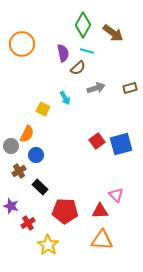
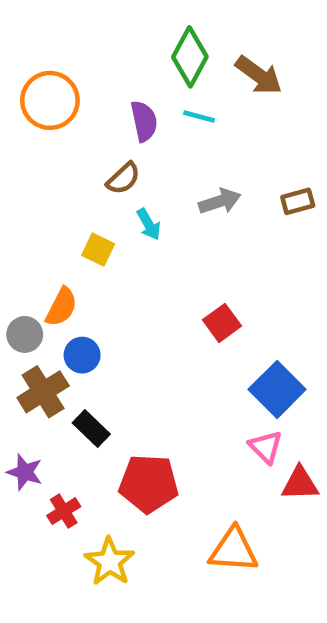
brown semicircle: (78, 68) -> (123, 178), moved
blue square: (121, 144) -> (277, 389), moved, turned -30
brown cross: (19, 171) -> (43, 392), size x1.5
red triangle: (100, 211) -> (300, 484), moved

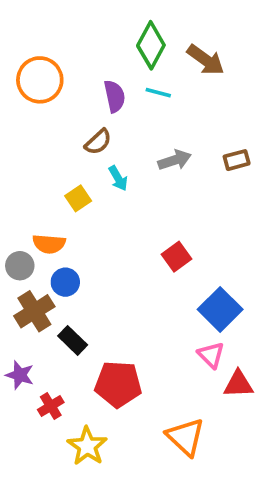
yellow square: (98, 250) -> (78, 198), turned 30
orange semicircle: (61, 307) -> (49, 244), turned 68
orange triangle: (233, 550) -> (186, 437), turned 39

